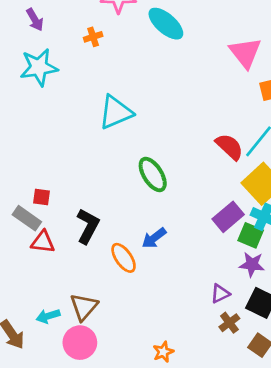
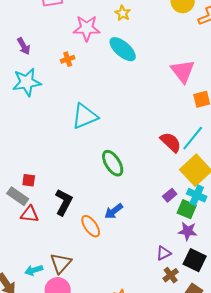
purple rectangle: (228, 217) -> (170, 195), size x0.6

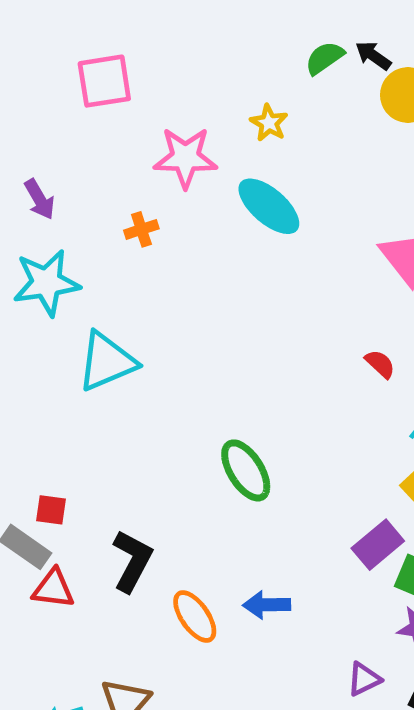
cyan triangle: (85, 116) -> (107, 362), moved
red semicircle: (171, 142) -> (380, 364), moved, size x0.6
purple rectangle: (170, 195) -> (378, 545), size x1.5
blue arrow: (114, 211) -> (267, 605), moved, turned 36

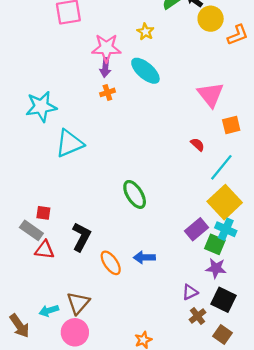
purple arrow: (39, 199) -> (105, 67), moved, turned 36
orange cross: (141, 229) -> (107, 92), moved

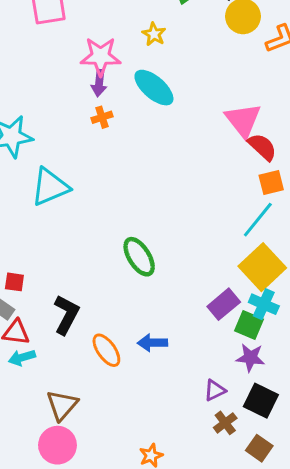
orange square: (231, 125) -> (271, 183), moved
red semicircle: (198, 145) -> (262, 147), moved, size x1.5
cyan arrow: (49, 311) -> (22, 358), moved

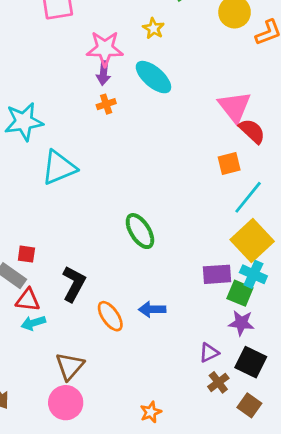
orange square: (271, 183) -> (229, 164), moved
purple rectangle: (224, 304) -> (217, 274), turned 36

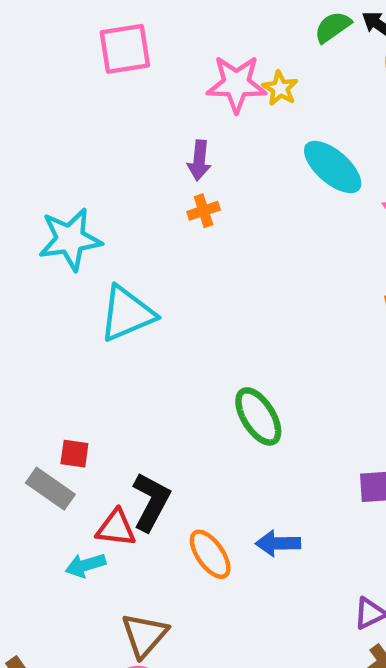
pink star: (105, 49) -> (236, 84), moved
cyan ellipse: (153, 77) -> (333, 167), moved
red triangle: (28, 300) -> (116, 528), moved

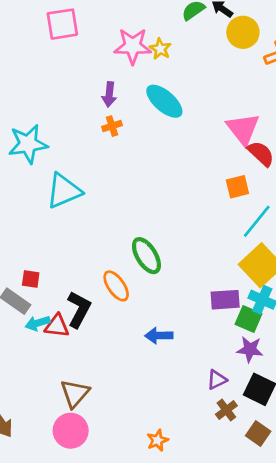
cyan ellipse: (333, 167) -> (164, 101), moved
orange ellipse: (210, 554) -> (116, 286), moved
cyan arrow: (85, 565) -> (38, 323), moved

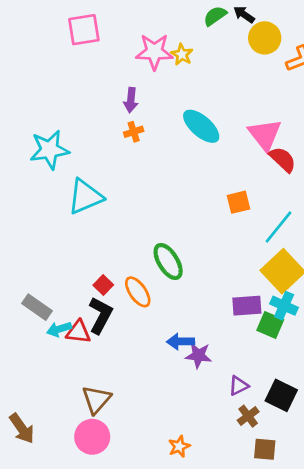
cyan ellipse: (164, 101) -> (201, 126), moved
orange square: (237, 187) -> (238, 202), moved
red square: (31, 279) -> (103, 285), moved, turned 36
purple star: (250, 349) -> (198, 355), moved
brown square: (258, 433) -> (265, 449), moved, turned -30

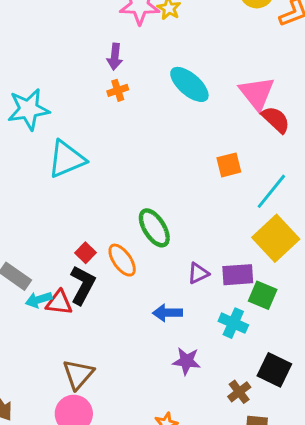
cyan cross: (284, 306) -> (233, 323), moved
purple star: (198, 355) -> (187, 361), moved
purple triangle: (238, 386) -> (198, 273), moved

